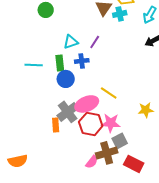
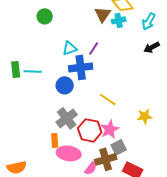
blue cross: (82, 61) -> (81, 67), size x1.6
green rectangle: (60, 63) -> (16, 69), moved
pink ellipse: (87, 104) -> (69, 153), moved, turned 30
pink star: (111, 123) -> (110, 129), turned -30
orange rectangle: (56, 125) -> (55, 140), moved

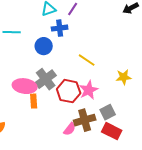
blue cross: (81, 67) -> (60, 28), size x0.7
gray square: (119, 147) -> (108, 112), moved
pink ellipse: (69, 153) -> (25, 86), moved

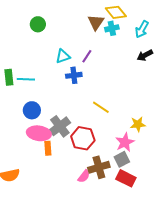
blue circle: (44, 46) -> (32, 110), moved
pink star: (89, 90) -> (125, 142), moved

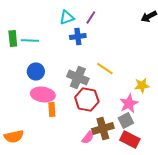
gray cross: (60, 126) -> (78, 78), moved, turned -30

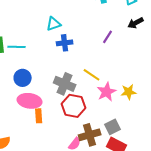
purple line: (91, 18) -> (108, 37), moved
pink star: (129, 104) -> (107, 92), moved

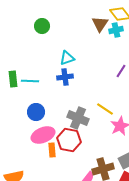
blue cross: (65, 43) -> (65, 77), moved
pink ellipse: (30, 101) -> (43, 135), turned -30
red hexagon: (74, 106) -> (69, 140), moved

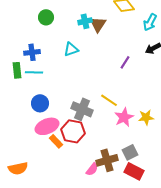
brown triangle: (100, 24) -> (98, 24), moved
cyan cross: (116, 30) -> (85, 21), moved
blue cross: (65, 77) -> (32, 52), moved
orange rectangle: (52, 150) -> (56, 141), turned -40

